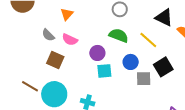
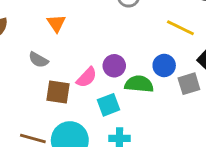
green semicircle: (119, 35) -> (139, 84), moved
pink semicircle: (70, 40) -> (87, 77), moved, turned -56
cyan square: (104, 71) -> (108, 105), moved

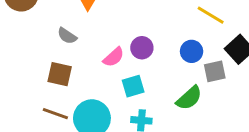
green semicircle: (139, 84) -> (189, 98), moved, turned 128
brown square: (58, 92) -> (60, 74), moved

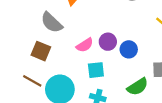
gray semicircle: (67, 36) -> (52, 22), size x1.5
blue circle: (192, 51) -> (129, 49), moved

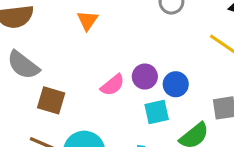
gray semicircle: (52, 22) -> (23, 65), moved
cyan square: (96, 70) -> (157, 112), moved

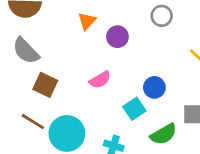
purple circle: (145, 77) -> (117, 37), moved
cyan square: (157, 112) -> (134, 109), turned -30

